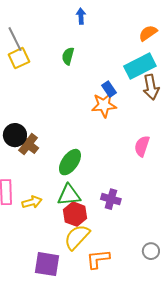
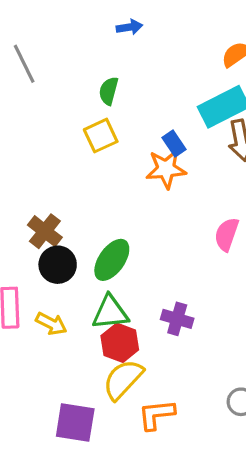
blue arrow: (81, 16) -> (129, 27), turned 84
yellow square: (19, 58) -> (101, 136), moved
black circle: (15, 135) -> (58, 265), moved
yellow arrow: (32, 202) -> (51, 324), turned 42

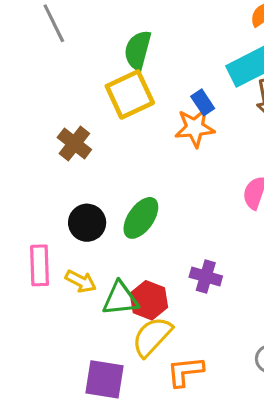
green semicircle: (109, 91) -> (138, 50), size x1.4
yellow square: (101, 136) -> (130, 94), size x1.4
brown cross: (45, 231) -> (74, 144), moved
green triangle: (110, 312) -> (120, 299), moved

